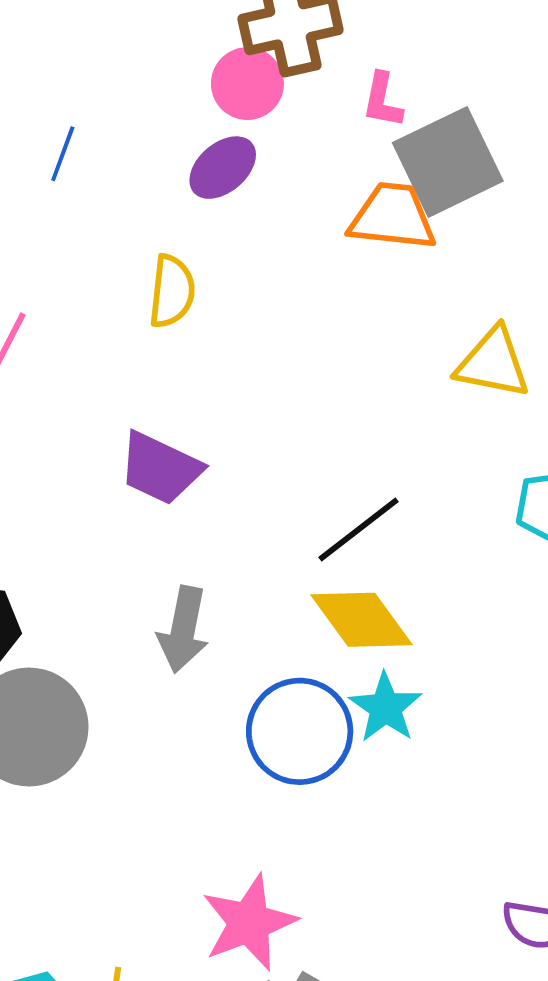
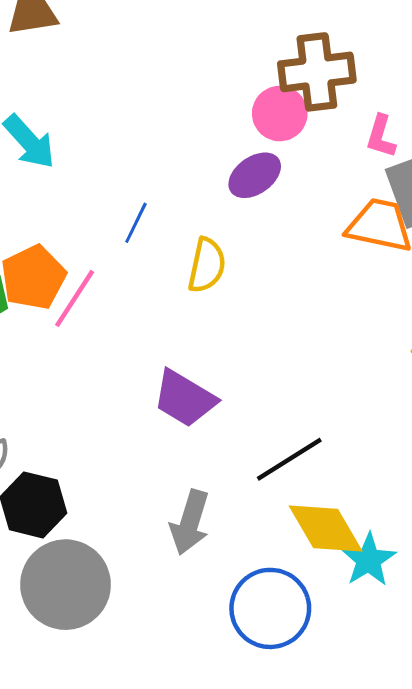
blue line: (63, 154) -> (136, 223), moved
black line: (358, 529) -> (289, 459), moved
cyan star: (385, 708) -> (369, 560), moved

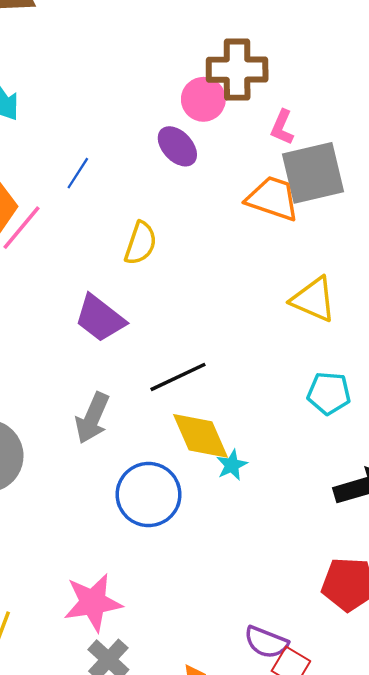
purple ellipse: (255, 175) -> (177, 146), turned 75
yellow semicircle: (207, 265) -> (141, 243), moved
cyan star: (369, 560) -> (232, 465), size x0.7

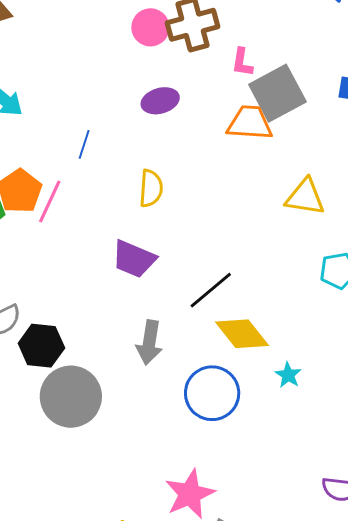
pink circle: (203, 99) -> (150, 27), moved
purple ellipse: (177, 146) -> (160, 101), turned -48
cyan star: (232, 465) -> (288, 375), moved

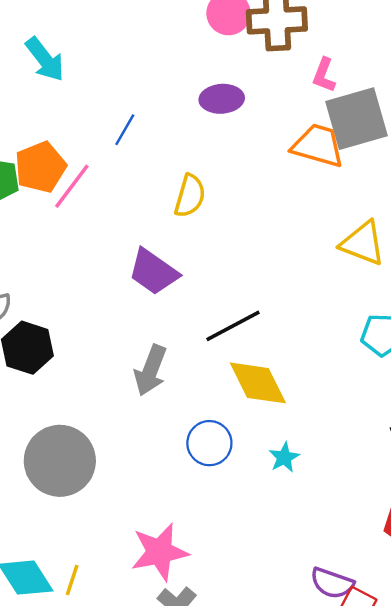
cyan star: (288, 375) -> (284, 457), moved
blue circle: (212, 393) -> (209, 443), size x0.7
gray circle: (71, 397) -> (60, 461), moved

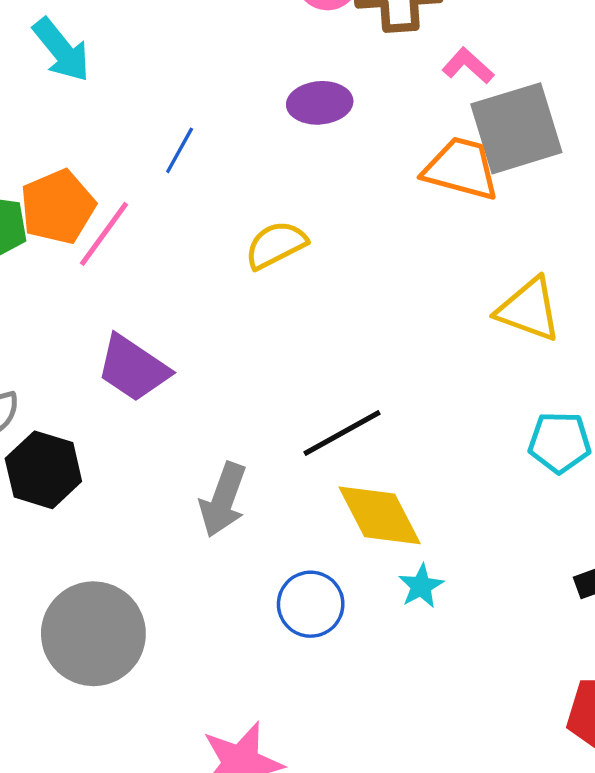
pink L-shape: (324, 75) -> (468, 66), turned 112
yellow semicircle: (190, 196) -> (276, 245), turned -132
purple trapezoid: (153, 272) -> (133, 368), moved
cyan star: (284, 457) -> (421, 586), moved

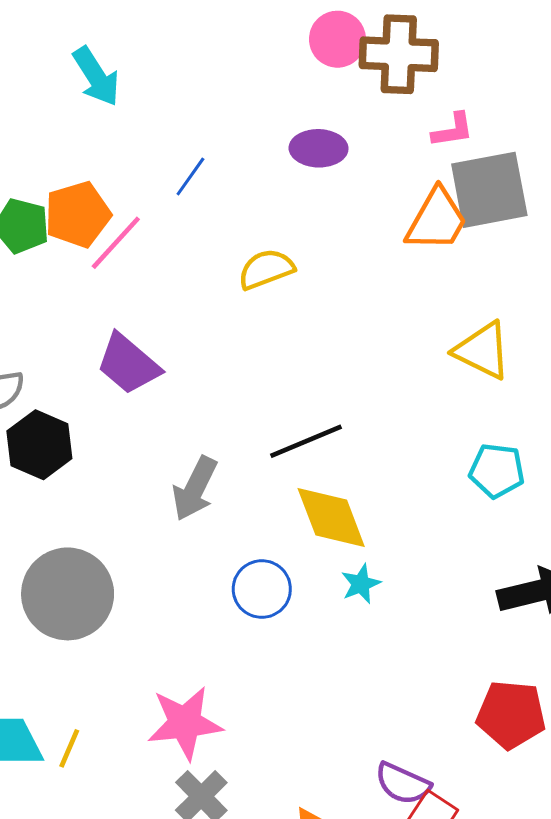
pink L-shape: (468, 66) -> (453, 130), turned 123
orange trapezoid: (461, 169) -> (437, 220), turned 98

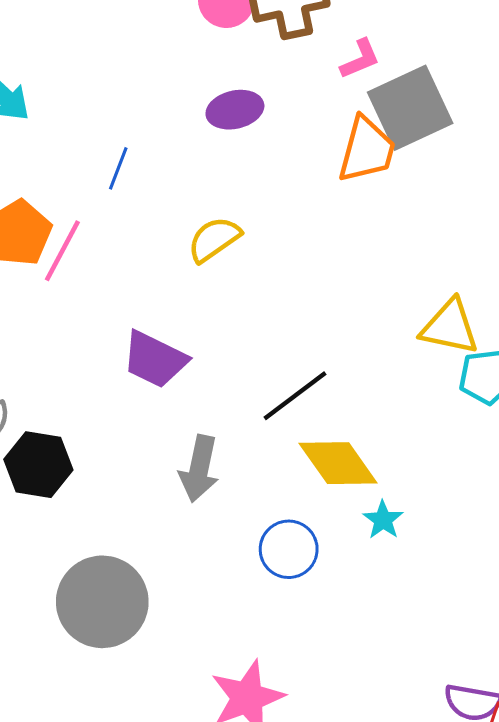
yellow triangle: (483, 351) -> (450, 327), moved
purple trapezoid: (128, 364) -> (155, 359), moved

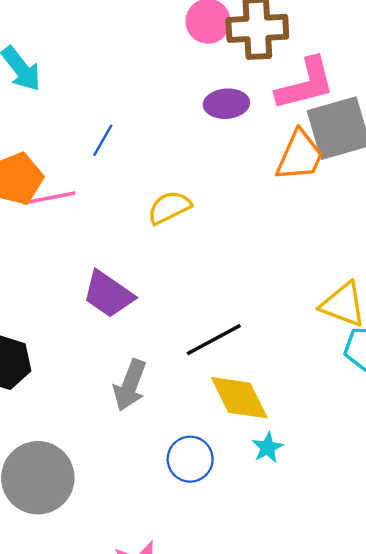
pink L-shape: (360, 59) -> (305, 84), size x1.8
purple ellipse: (235, 110) -> (226, 104), moved
pink line: (62, 251) -> (49, 198), turned 42

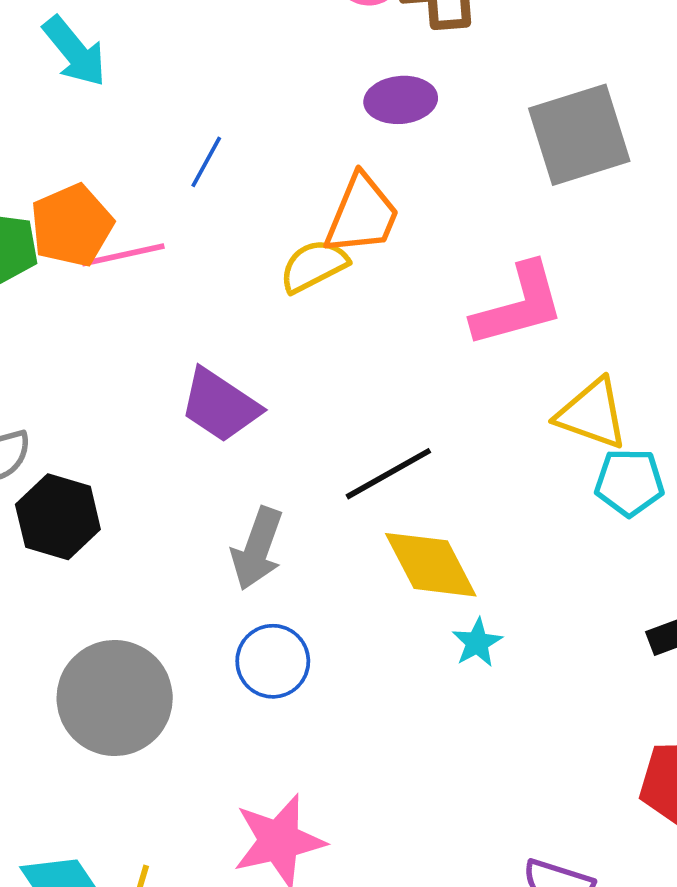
pink L-shape: (305, 84) -> (518, 305), moved
orange trapezoid: (300, 156) -> (362, 215), moved
blue circle: (190, 459) -> (273, 661), moved

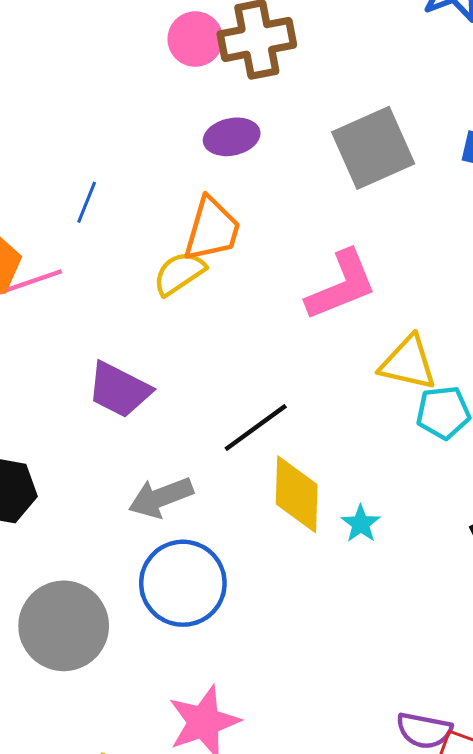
gray arrow: (257, 549) -> (161, 497), turned 56
yellow diamond: (431, 565) -> (297, 494), turned 36
cyan star: (477, 643) -> (361, 524), moved
blue circle: (273, 661) -> (183, 583), size x1.5

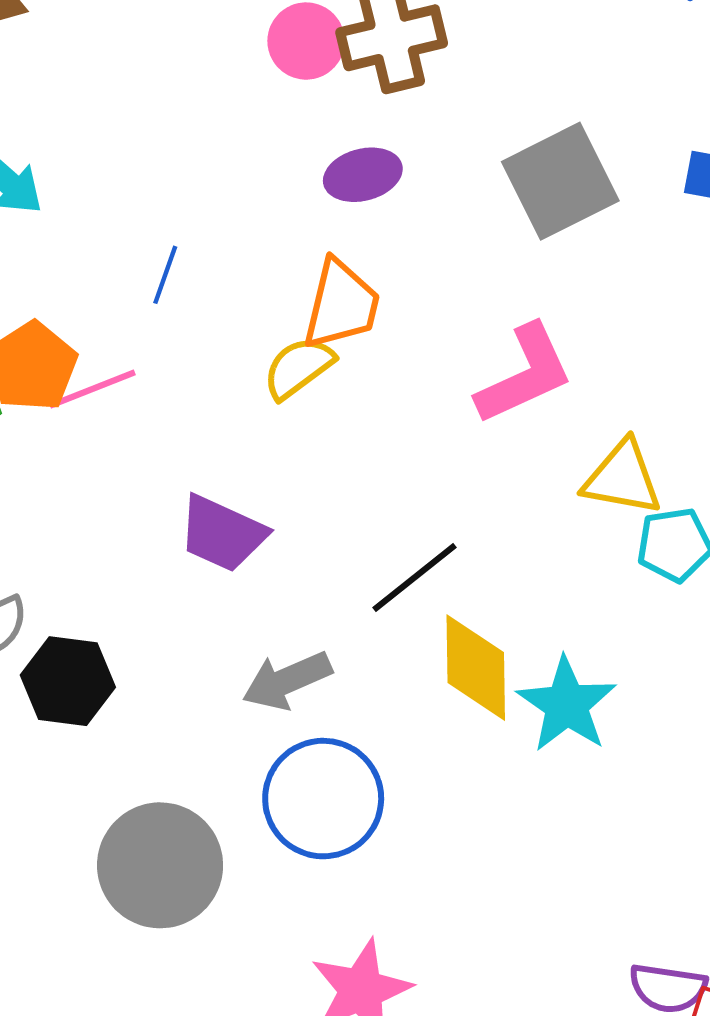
cyan star: (361, 524) -> (567, 705), size x1.8

